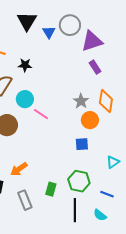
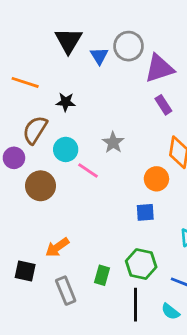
gray star: (81, 101) -> (113, 142), moved

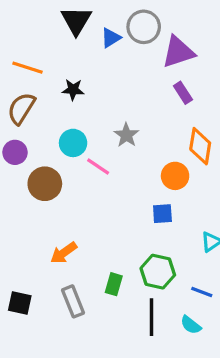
blue triangle: (99, 56) -> (111, 38), turned 30
brown semicircle: (35, 130) -> (21, 108), moved
black square: (25, 271) -> (20, 303), moved

